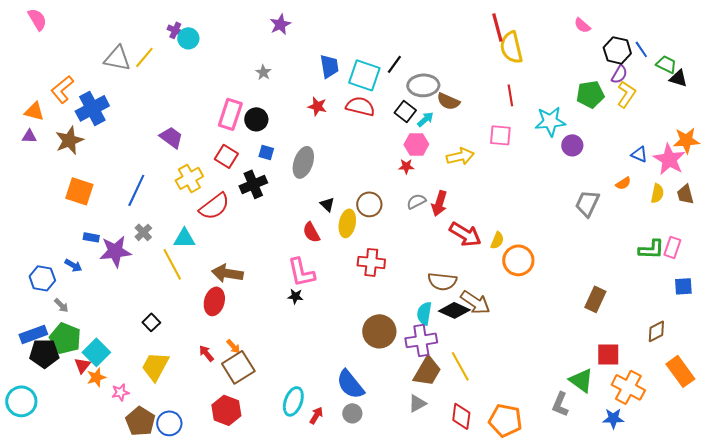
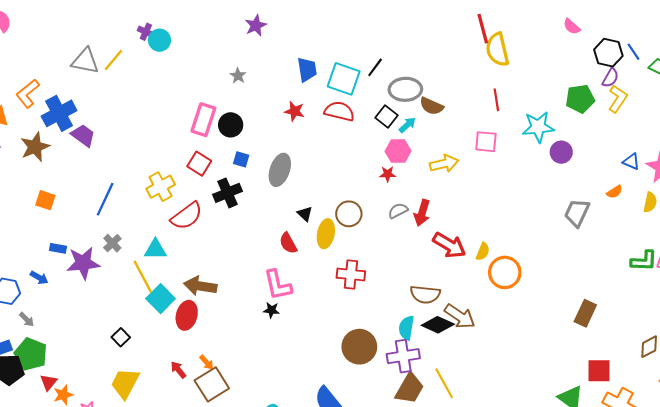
purple trapezoid: (171, 137) -> (83, 135), moved
orange square: (79, 191) -> (45, 200), size x0.7
cyan square: (96, 352) -> (161, 299), moved

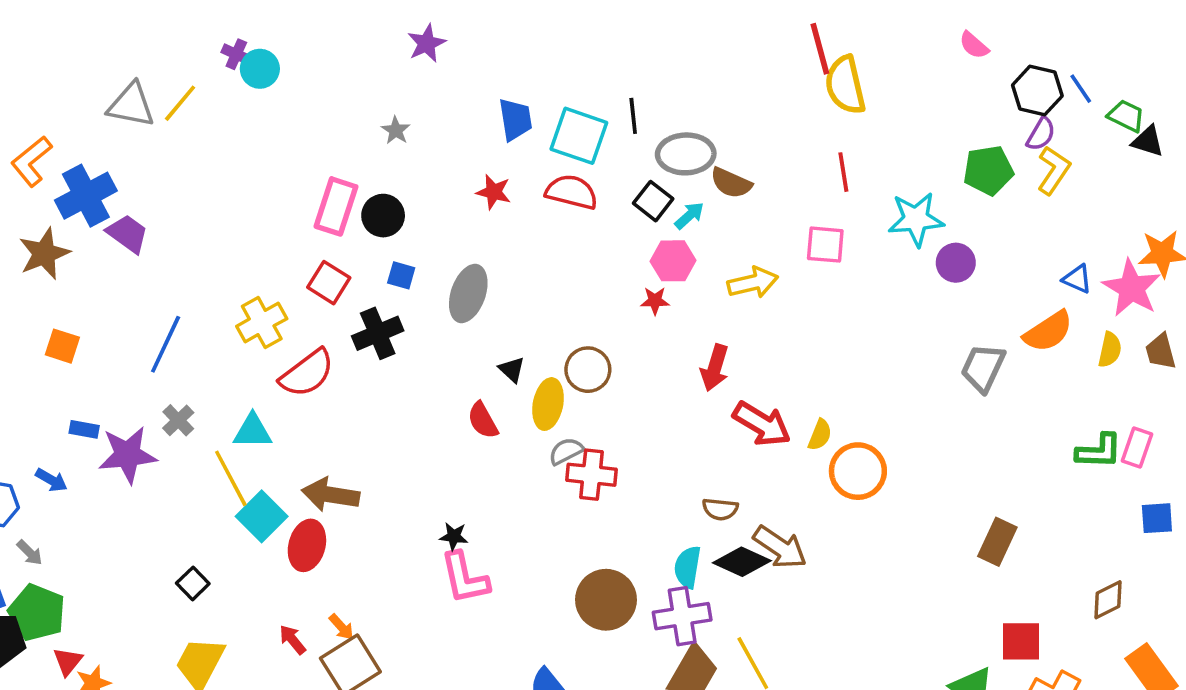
black line: (375, 67) -> (633, 116), turned -42
orange semicircle: (615, 192) -> (1048, 332), size x1.8
gray semicircle: (398, 211) -> (566, 451), moved
pink L-shape: (278, 285) -> (465, 578), moved
brown semicircle: (425, 294) -> (720, 509), size x0.7

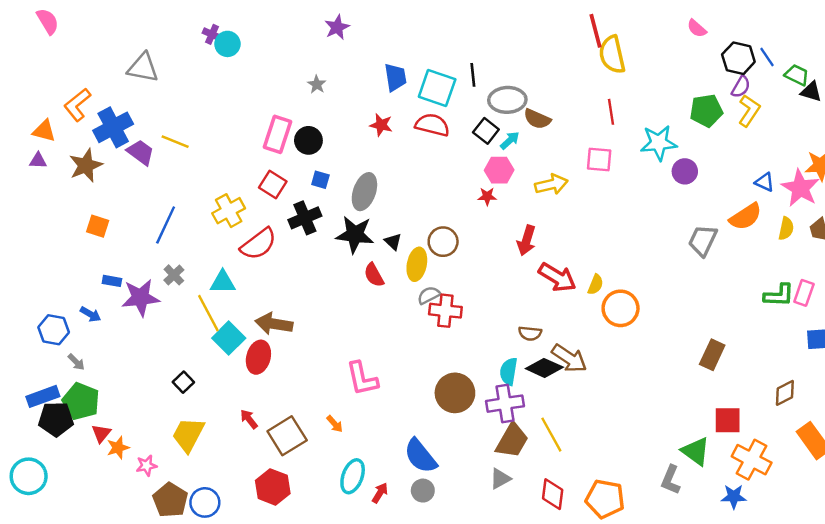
yellow line: (180, 103) -> (175, 142), moved, turned 72
black star: (454, 536) -> (355, 234), moved, size x2.0
orange arrow: (341, 627) -> (335, 424), moved

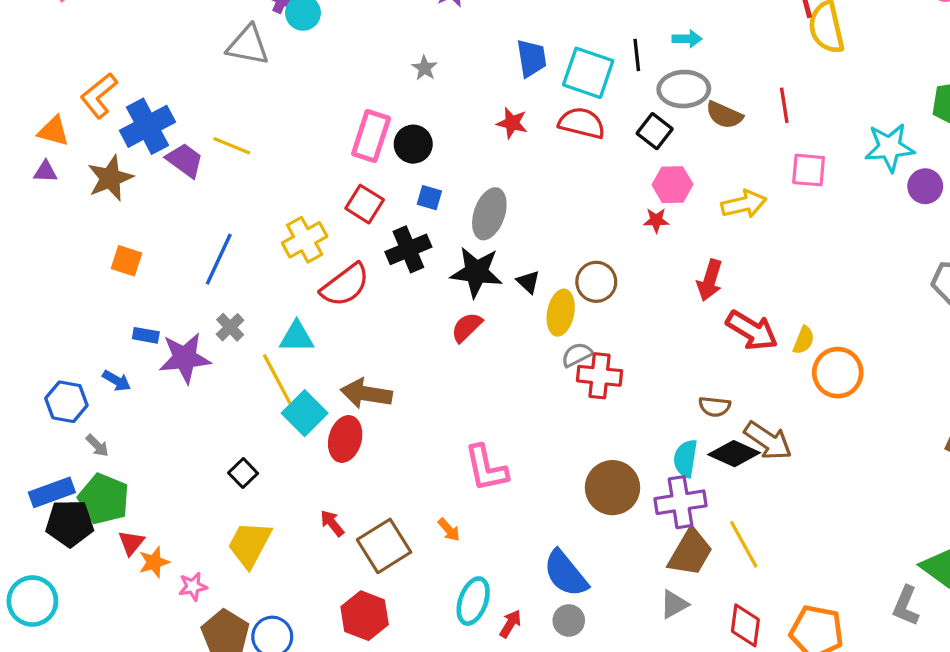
gray triangle: (143, 68) -> (248, 45), moved
red line: (611, 112) -> (784, 105), moved
cyan arrow: (510, 140) -> (687, 39), moved, turned 42
red semicircle: (374, 275) -> (467, 327), moved, turned 75

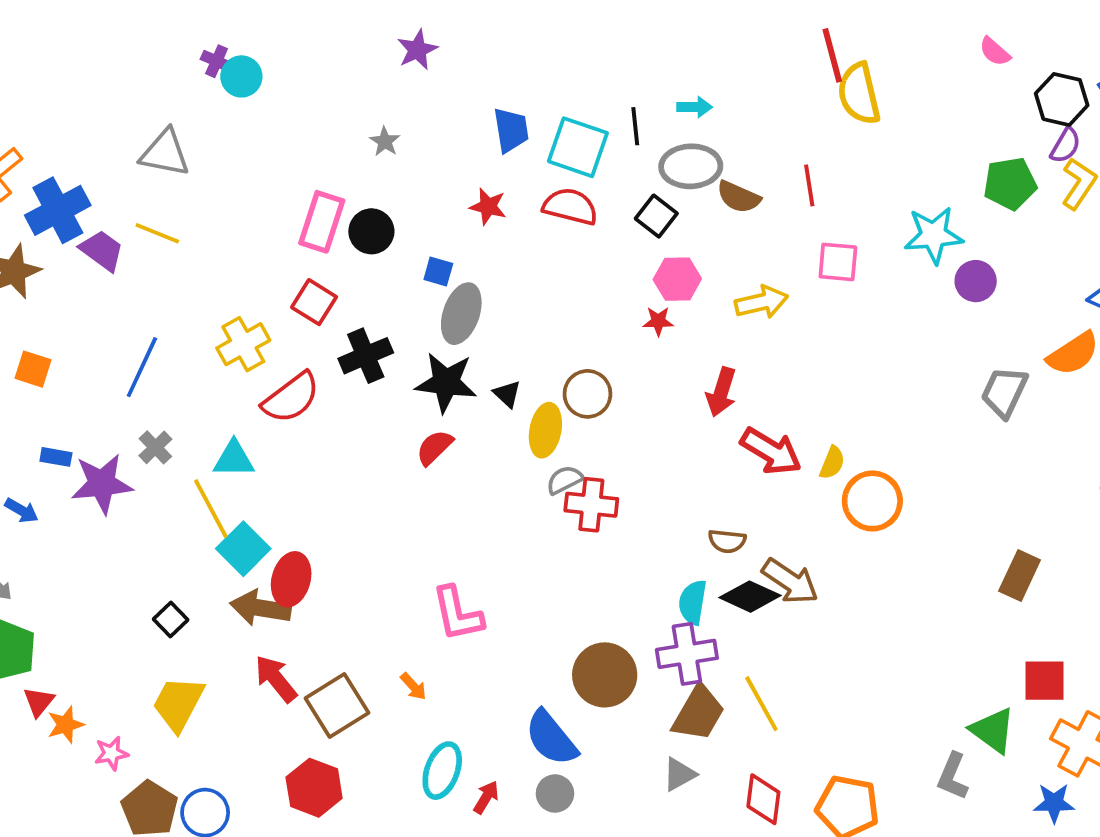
gray triangle: (248, 45) -> (165, 153), moved
blue square: (429, 198) -> (438, 272), moved
brown arrow: (366, 394) -> (261, 608), moved
brown circle: (612, 488) -> (605, 675), moved
red arrow: (332, 523) -> (276, 679), size x1.5

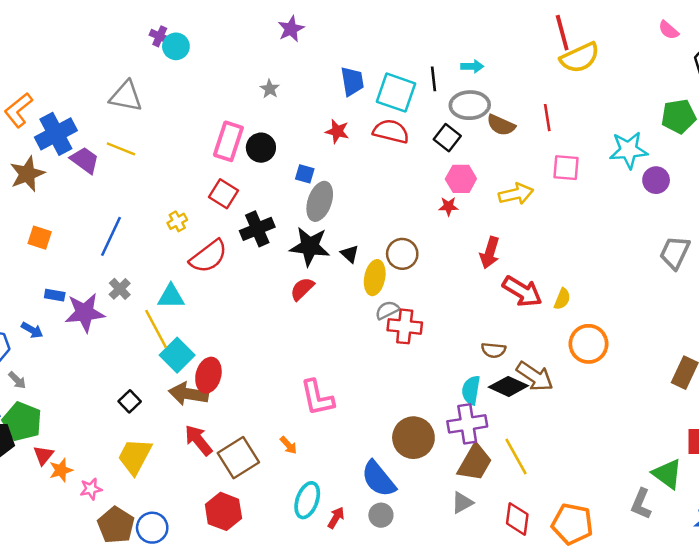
yellow semicircle: (859, 94) -> (580, 58), turned -102
yellow cross: (243, 344) -> (177, 221), size x0.6
orange circle: (872, 501) -> (589, 344), moved

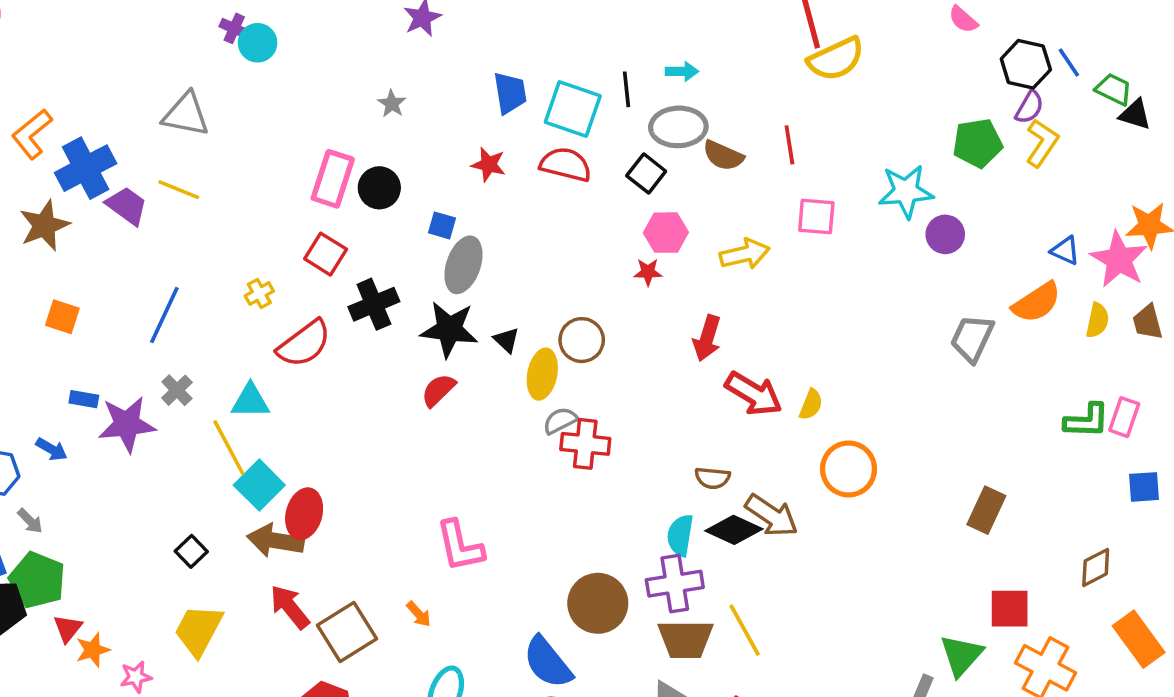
brown trapezoid: (475, 463) -> (686, 639), turned 60
green triangle: (667, 474) -> (961, 655), turned 36

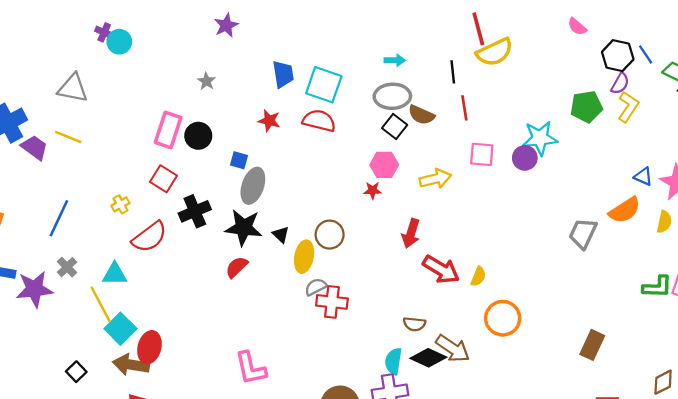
black line: (626, 89) -> (453, 72), moved
black square: (646, 173) -> (395, 127), moved
purple circle: (945, 234) -> (525, 158), moved

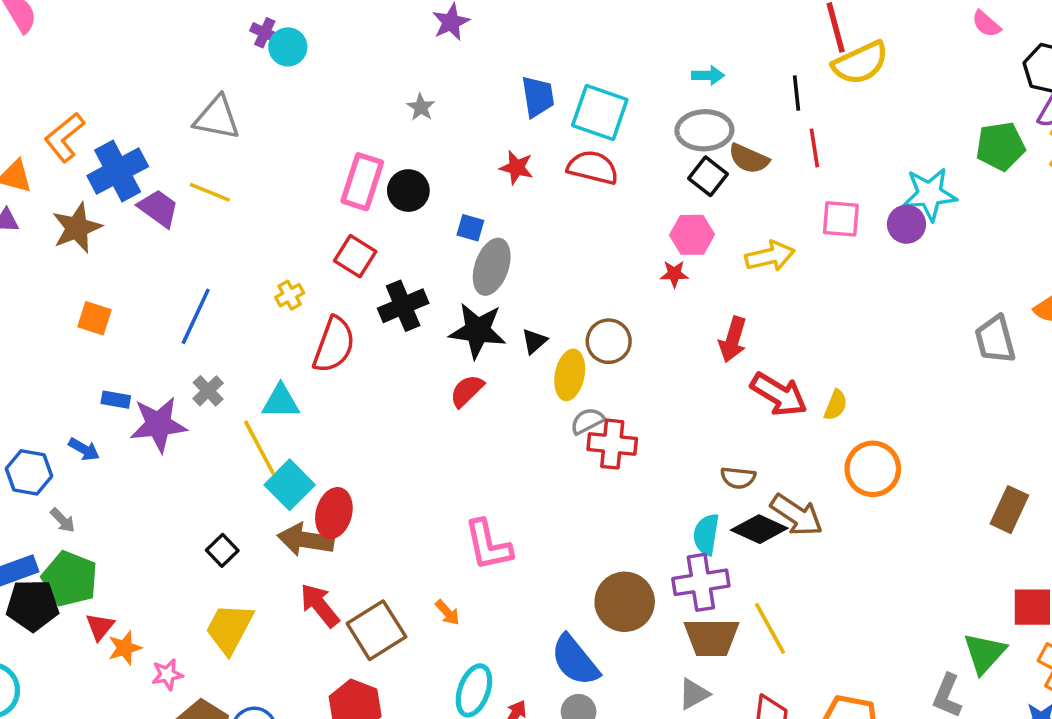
gray trapezoid: (583, 233) -> (995, 339), turned -40
black triangle: (281, 235) -> (534, 341), turned 36
red semicircle: (149, 237) -> (334, 345), turned -33

